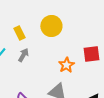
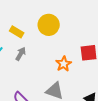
yellow rectangle: (19, 33) -> (17, 32), turned -32

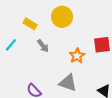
gray arrow: (21, 54) -> (43, 46), moved, turned 112

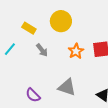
orange star: (77, 56) -> (76, 51), moved

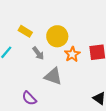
yellow circle: (61, 21) -> (57, 36), moved
gray triangle: (67, 87) -> (53, 76), moved

